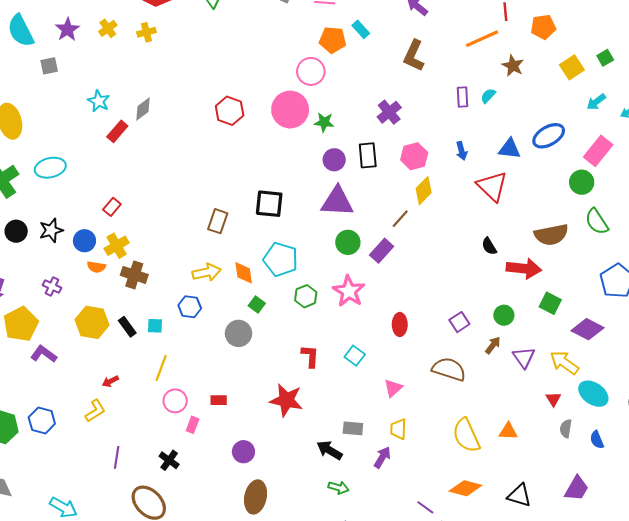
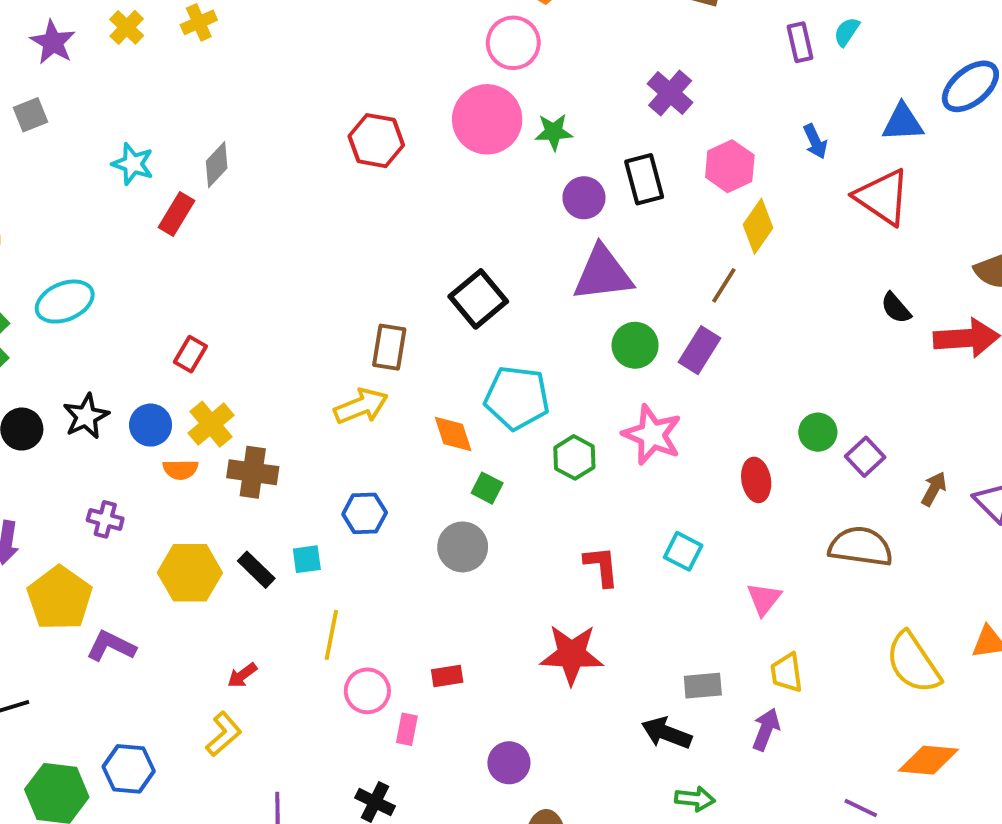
black square: (269, 204) -> (478, 299), turned -36
yellow arrow: (207, 272) -> (361, 406), moved
green circle: (504, 315) -> (818, 432), moved

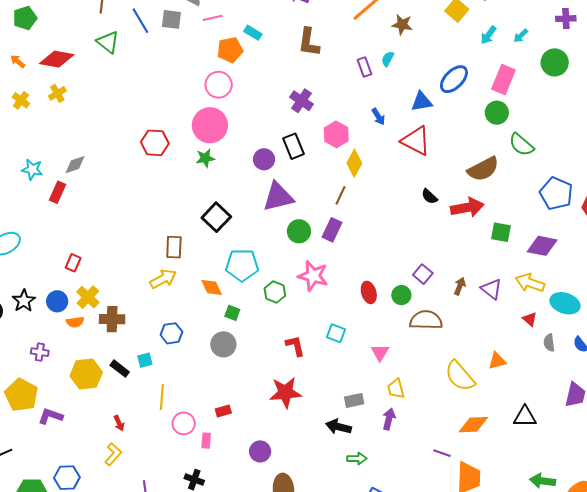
green star: (554, 132) -> (205, 158), moved
gray diamond: (217, 165) -> (75, 165), turned 35
green circle: (818, 432) -> (401, 295), moved
red arrow: (242, 675) -> (119, 423), turned -70

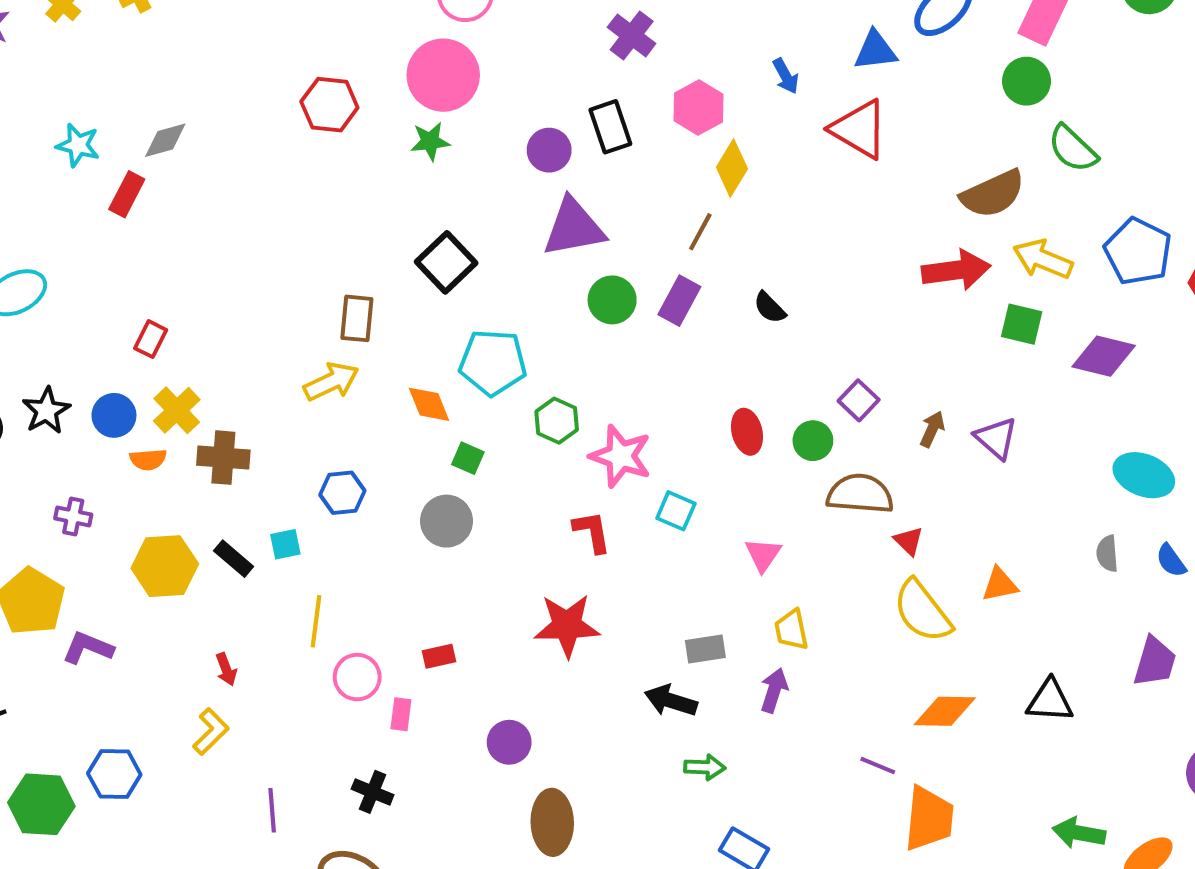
black semicircle: (429, 196) -> (770, 308), moved
pink star: (313, 276) -> (621, 456), moved
yellow arrow: (530, 283) -> (1043, 259), moved
red triangle: (530, 319) -> (909, 541), moved

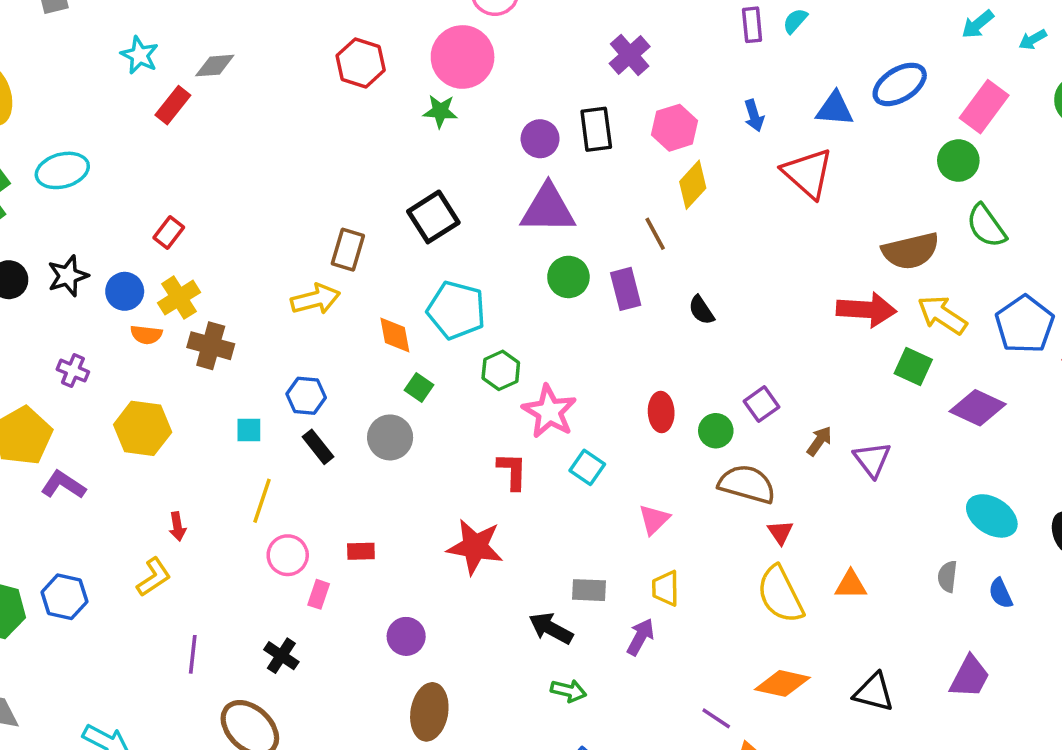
brown line: (700, 232) -> (655, 234), turned -68
purple rectangle: (679, 301) -> (626, 289), turned -54
black rectangle: (234, 559) -> (318, 447), moved

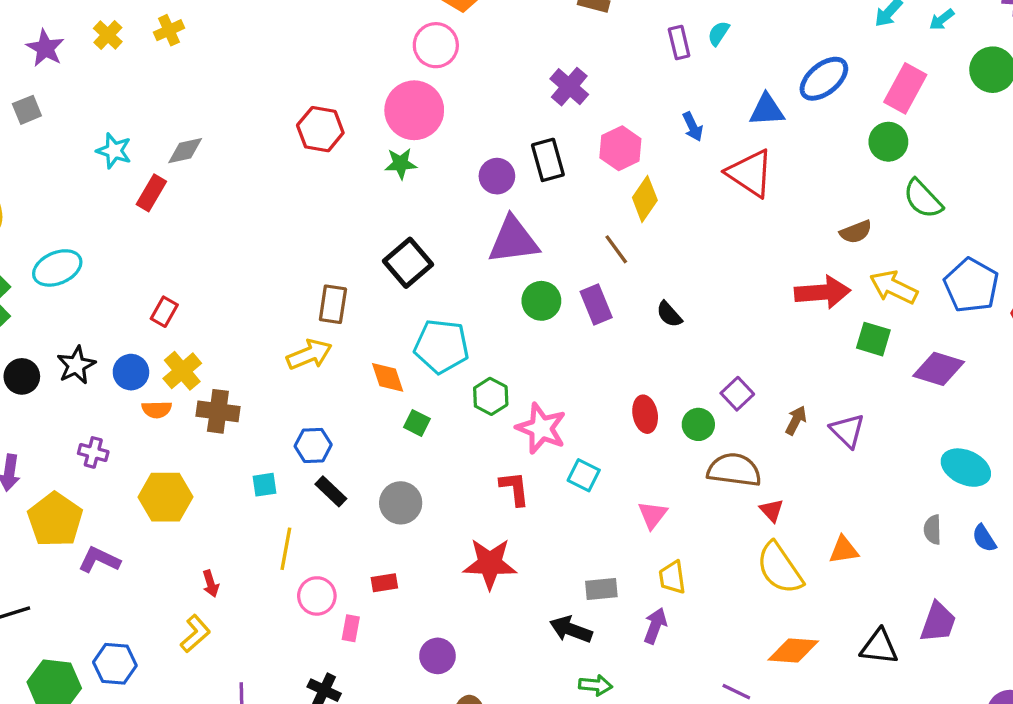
brown semicircle: (911, 251) -> (856, 232), size x0.6
gray circle: (390, 437) -> (401, 503), moved
purple trapezoid: (970, 677) -> (938, 622), moved

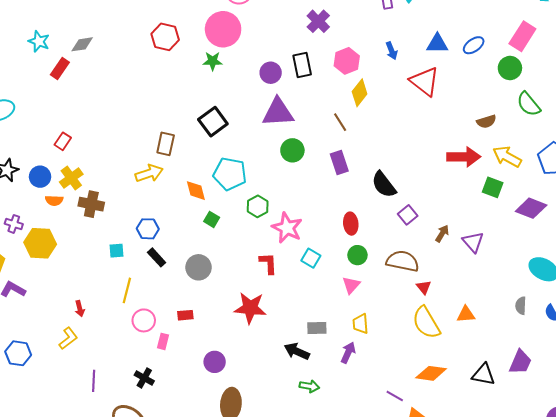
blue ellipse: (824, 79) -> (474, 45), moved, size x0.7
purple rectangle: (596, 304) -> (339, 162), moved
black semicircle: (669, 314) -> (384, 185), moved, size x1.6
green circle: (698, 424) -> (357, 255), moved
yellow hexagon: (165, 497) -> (40, 243), moved

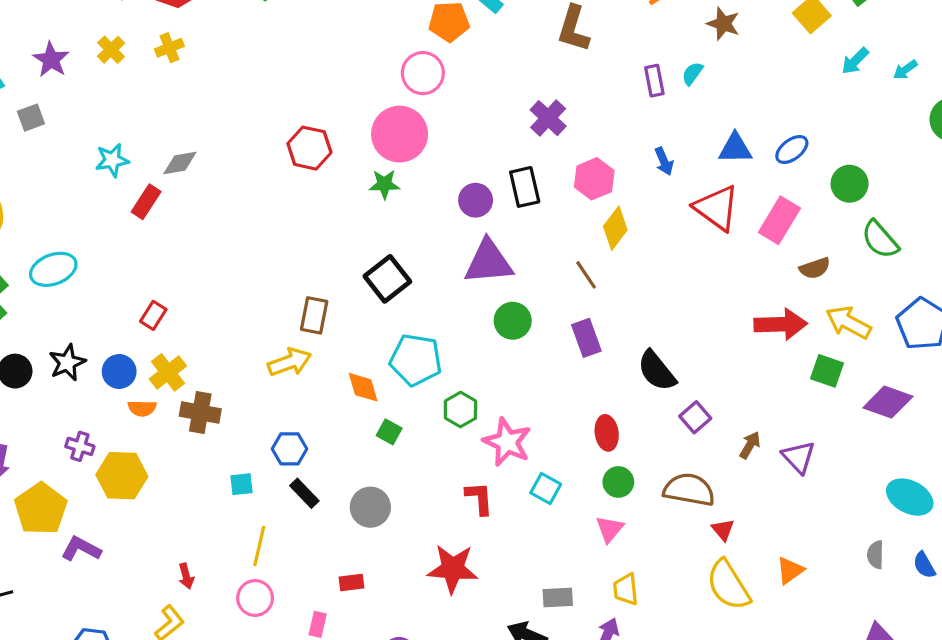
pink rectangle: (522, 36) -> (779, 220), moved
cyan star: (39, 41) -> (112, 160), turned -30
orange triangle: (466, 314) -> (790, 570), turned -30
pink circle: (144, 320) -> (255, 598), moved

